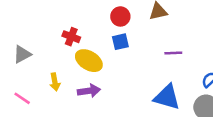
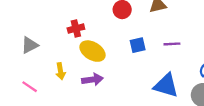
red cross: (71, 37) -> (76, 29), turned -35
blue square: (120, 42) -> (138, 45), moved

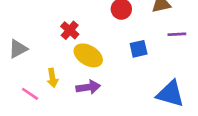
red cross: (76, 29) -> (70, 30), turned -35
purple line: (172, 44) -> (177, 34), moved
pink line: (30, 87) -> (30, 94), moved

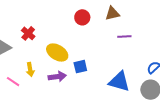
red cross: (70, 30) -> (28, 33), moved
blue square: (139, 49) -> (80, 67), moved

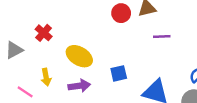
red circle: (82, 17) -> (121, 13), moved
blue square: (80, 67) -> (119, 73), moved

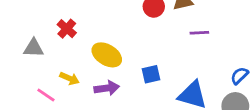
gray triangle: (14, 50) -> (34, 48), turned 30
yellow arrow: (46, 77) -> (69, 78), turned -56

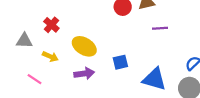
yellow arrow: (69, 78) -> (50, 57), moved

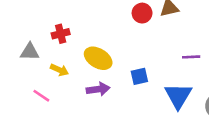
red cross: (51, 25) -> (61, 34), turned 35
purple line: (160, 28) -> (191, 57), moved
blue triangle: (154, 79) -> (178, 96), turned 45

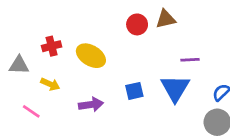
purple line: (191, 57) -> (190, 60), moved
yellow ellipse: (98, 58) -> (91, 56), moved
blue triangle: (178, 96) -> (175, 88), moved

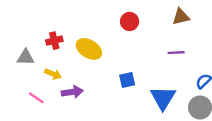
brown triangle: (166, 19) -> (181, 17), moved
blue triangle: (175, 88) -> (163, 98), moved
purple arrow: (91, 105) -> (72, 92), moved

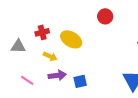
yellow arrow: (53, 74) -> (50, 56), moved
blue square: (127, 80) -> (80, 81), moved

